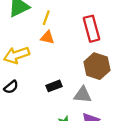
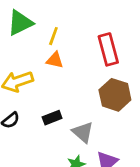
black rectangle: (54, 86) -> (52, 118), moved
gray triangle: (83, 95) -> (83, 132), moved, turned 36

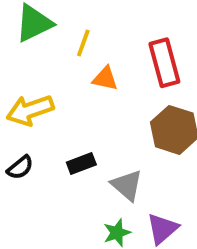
orange triangle: (55, 60) -> (105, 79), moved

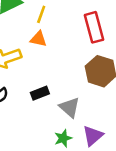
orange triangle: (105, 79) -> (39, 39), moved

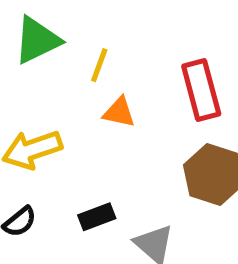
orange triangle: (39, 39) -> (119, 112), moved

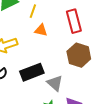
black rectangle: (97, 217) -> (32, 72), size x1.6

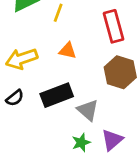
orange triangle: (41, 30) -> (68, 51), moved

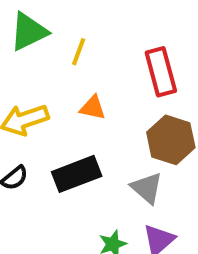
gray triangle: (88, 110) -> (147, 188), moved

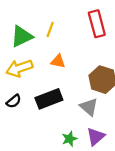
green triangle: (29, 32) -> (22, 36), moved
red rectangle: (161, 72) -> (97, 24), moved

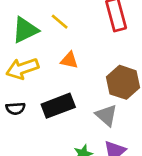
yellow line: (50, 29) -> (60, 22), turned -70
black semicircle: (14, 101) -> (15, 108), turned 35

